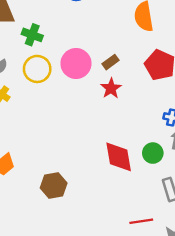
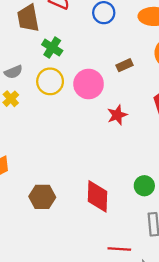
brown rectangle: (110, 62) -> (124, 65), moved
red diamond: (119, 157) -> (97, 196), moved

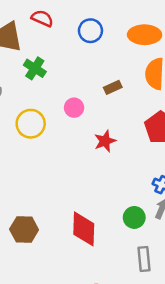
yellow circle: (50, 81) -> (31, 124), moved
pink circle: (89, 84) -> (74, 108), size x0.6

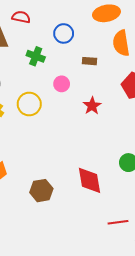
blue circle: (90, 31) -> (64, 33), moved
green cross: (35, 68) -> (36, 56), moved
brown rectangle: (113, 87) -> (90, 61), turned 40

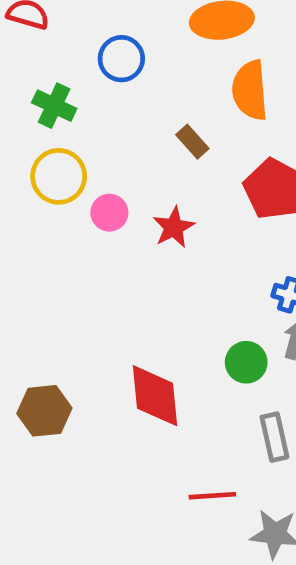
brown rectangle: (90, 61) -> (192, 142), moved, turned 40
pink circle: (62, 84) -> (109, 213), moved
yellow circle: (29, 104) -> (59, 176), moved

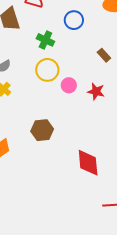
red star: (174, 227) -> (96, 91), turned -30
brown hexagon: (44, 411) -> (42, 130), moved

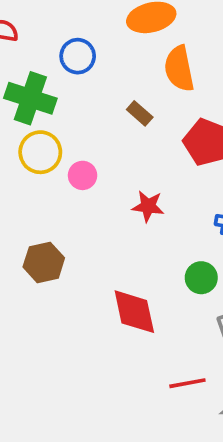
green cross: (45, 40) -> (30, 98), size x1.5
red star: (96, 91) -> (148, 206), moved

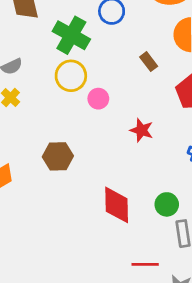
green circle: (201, 278) -> (167, 204), moved

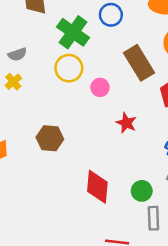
brown rectangle: (149, 62) -> (139, 63), size x2.0
pink circle: (98, 99) -> (100, 87), moved

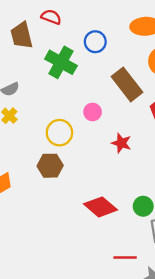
yellow circle: (69, 68) -> (59, 133), moved
red diamond: (97, 187) -> (100, 207), turned -48

